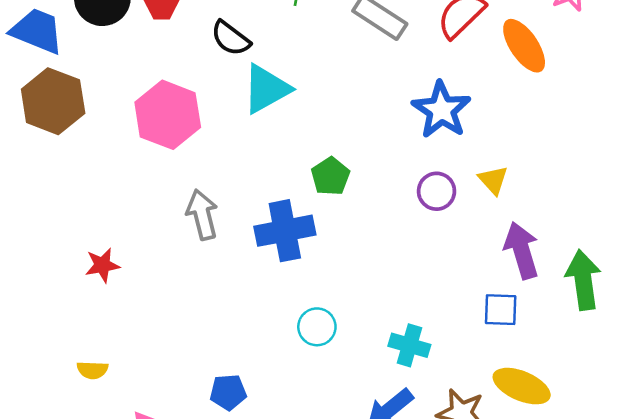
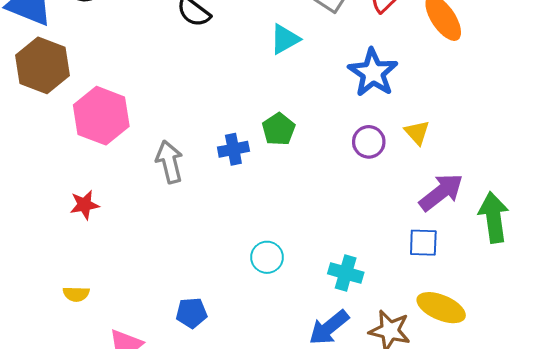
cyan triangle: (266, 89) -> (285, 39), moved, size x0.7
pink hexagon: (168, 115) -> (101, 116), moved
blue cross: (285, 231) -> (233, 149), moved, size x0.6
purple arrow: (522, 250) -> (441, 192), turned 69

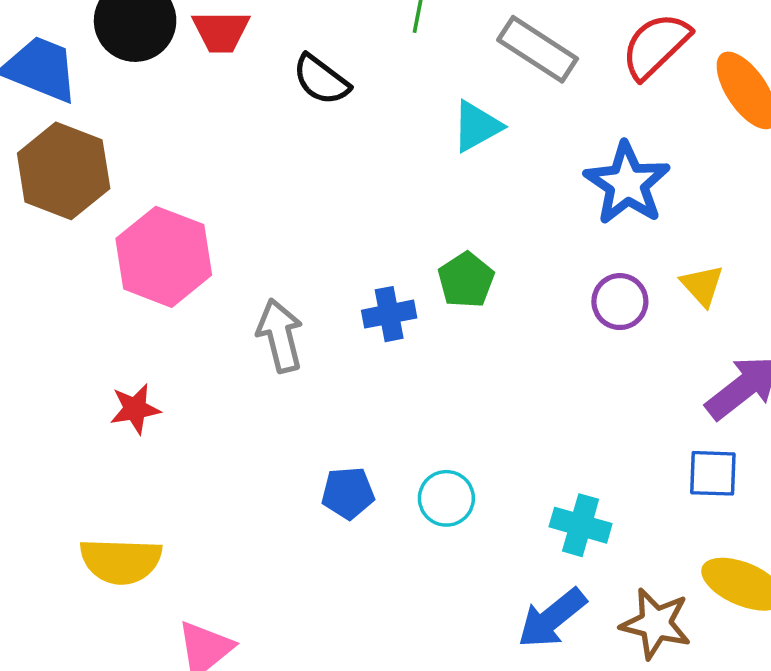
yellow semicircle: (76, 294) -> (121, 561), size x1.8
blue pentagon: (191, 313) -> (348, 493), moved

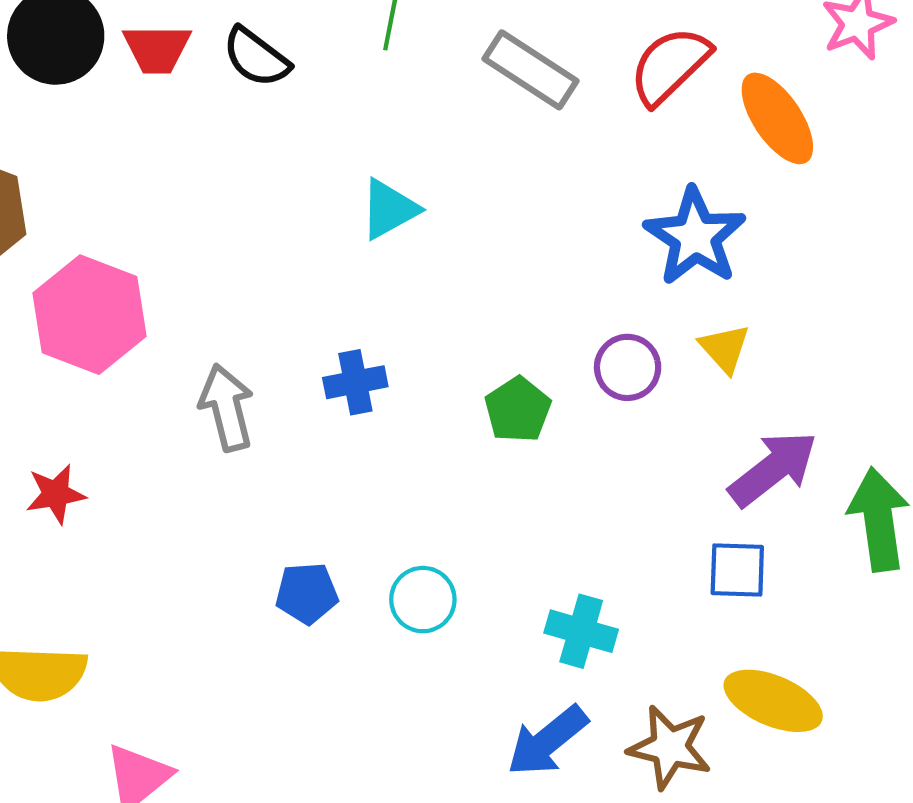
black semicircle: (321, 80) -> (256, 57), moved
cyan triangle: (477, 126) -> (389, 209), moved
blue star: (627, 183) -> (695, 237), moved
green pentagon: (466, 280) -> (518, 410), moved

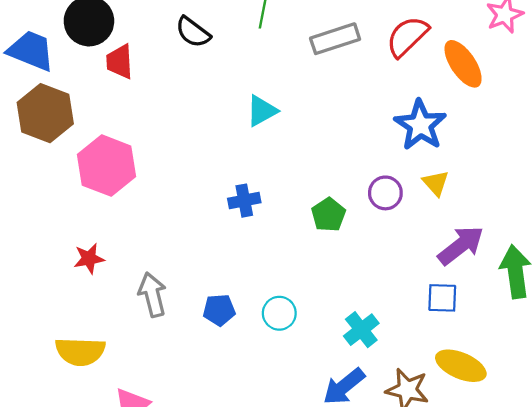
red trapezoid: (157, 49) -> (120, 62), moved, turned 87
gray rectangle: (530, 70) -> (335, 39), turned -51
gray arrow: (227, 408) -> (152, 295), moved
cyan cross: (581, 631) -> (361, 330), turned 36

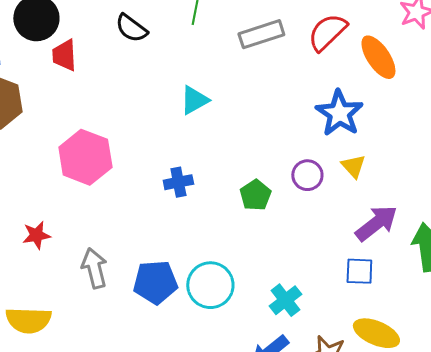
pink hexagon: (106, 166) -> (85, 157), moved
blue pentagon: (219, 310) -> (155, 282), size x1.5
cyan circle: (279, 313) -> (210, 285), size x1.5

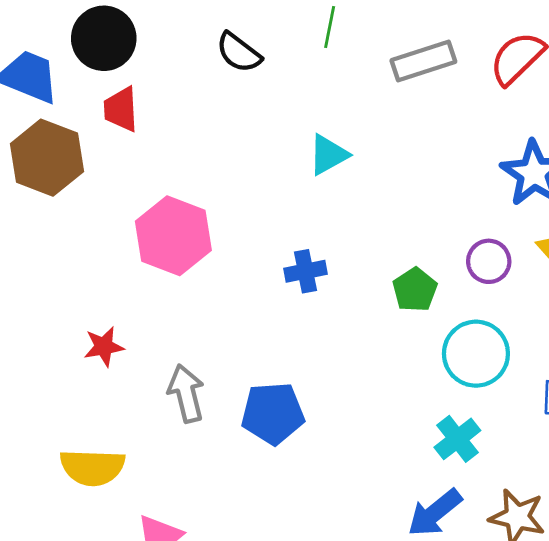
red trapezoid: (64, 55) -> (121, 109), moved
cyan circle: (210, 285) -> (476, 354), moved

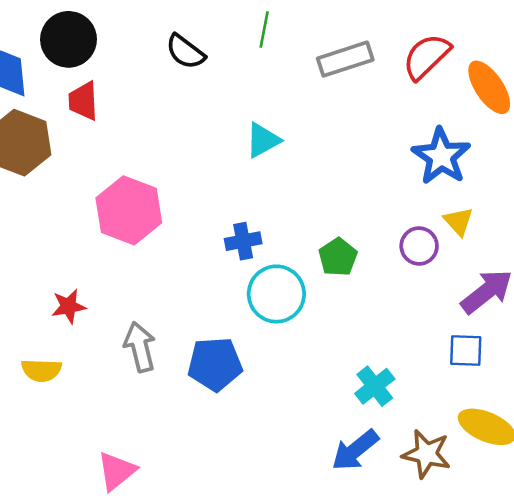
purple circle: (489, 261) -> (419, 246), moved
cyan circle: (476, 354) -> (276, 294), moved
yellow semicircle: (92, 467) -> (41, 370), moved, size x0.7

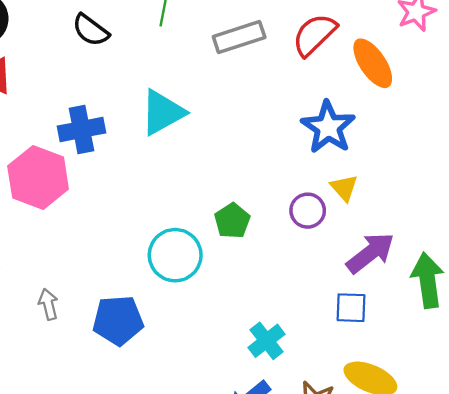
cyan triangle: (263, 140) -> (163, 112), size x1.4
blue cross: (243, 241) -> (81, 130), moved, size x1.4
gray arrow: (140, 347) -> (48, 304), size x0.7

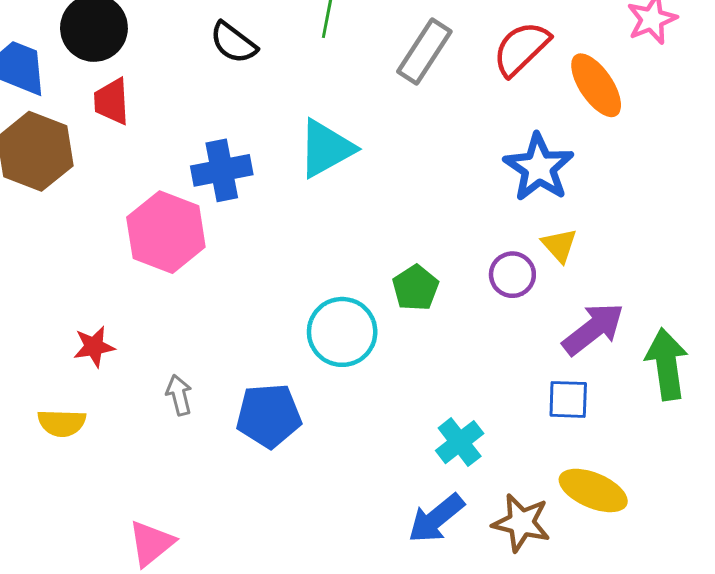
gray rectangle: (239, 37) -> (424, 51), turned -39

